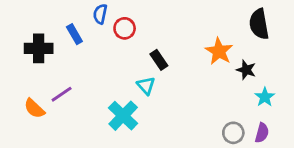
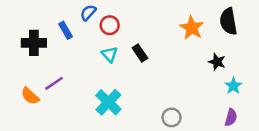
blue semicircle: (100, 14) -> (88, 13), turned 30
orange star: (219, 51) -> (192, 28), moved
cyan triangle: (146, 86) -> (110, 54), moved
gray circle: (233, 133) -> (172, 117), moved

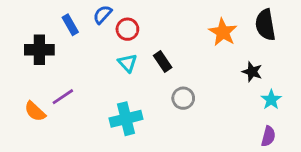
blue rectangle: (65, 30) -> (70, 25), moved
cyan cross: (108, 102) -> (126, 119), turned 32
gray circle: (172, 117) -> (183, 98), moved

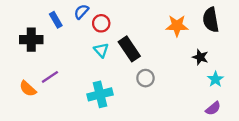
orange star: (223, 32) -> (177, 26), turned -30
black rectangle: (163, 61) -> (129, 49), size x1.5
purple semicircle: (268, 136) -> (213, 108), turned 35

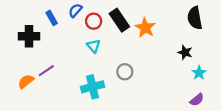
orange star: (177, 26) -> (145, 28), moved, turned 30
black rectangle: (129, 49) -> (119, 20), moved
gray circle: (145, 78) -> (125, 72), moved
orange semicircle: (28, 89) -> (26, 81), turned 98

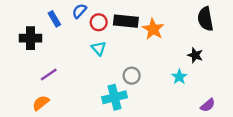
black rectangle: (119, 20) -> (126, 21), turned -50
cyan star: (199, 73) -> (179, 77), moved
orange semicircle: (26, 81) -> (41, 103), moved
cyan cross: (93, 87) -> (115, 97), moved

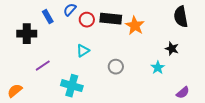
cyan triangle: (99, 48) -> (83, 51), moved, turned 40
cyan cross: (115, 97) -> (72, 86), moved, turned 30
orange semicircle: (41, 103) -> (15, 91), moved

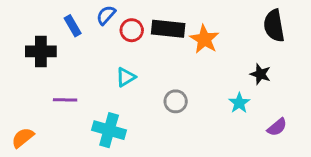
purple line: (43, 66) -> (65, 100), turned 35
purple semicircle: (183, 93) -> (277, 127), moved

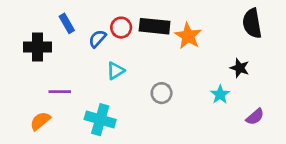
blue semicircle: (106, 15) -> (97, 39), moved
orange semicircle: (23, 138) -> (40, 121), moved

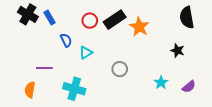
black rectangle: (155, 26) -> (115, 20), turned -40
blue semicircle: (97, 39) -> (66, 40), moved, turned 112
black cross: (37, 47) -> (28, 14), moved, turned 30
cyan star: (220, 94) -> (161, 83), moved
orange semicircle: (40, 121) -> (30, 90), turned -42

